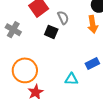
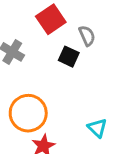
cyan triangle: (71, 79) -> (97, 128), turned 40

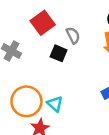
cyan triangle: (97, 128) -> (55, 104), moved

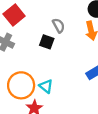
red square: (43, 23) -> (14, 15), moved

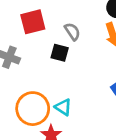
red square: (14, 15) -> (33, 22), moved, turned 30

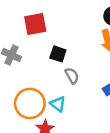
gray semicircle: (72, 32) -> (72, 76), moved

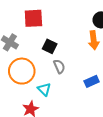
orange circle: (30, 103) -> (22, 71), moved

